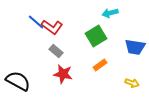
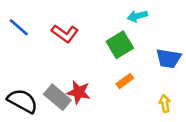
blue line: (36, 22) -> (19, 27), moved
gray rectangle: (56, 51) -> (57, 97), moved, size x1.5
yellow arrow: (132, 83) -> (165, 103), turned -120

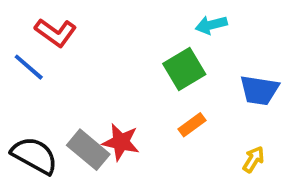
blue line: (19, 27) -> (29, 67), moved
red L-shape: (65, 34) -> (56, 33), moved
yellow arrow: (165, 103) -> (253, 159), turned 42

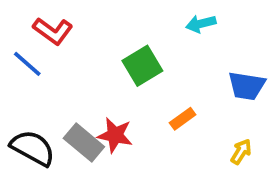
green square: (184, 69) -> (142, 66), moved

